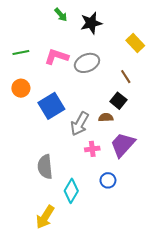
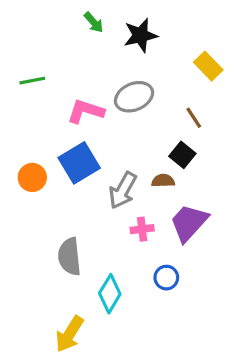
pink L-shape: (57, 57) -> (86, 111), moved
orange circle: (21, 88) -> (32, 177), moved

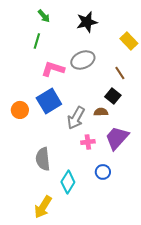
green arrow: (94, 22) -> (44, 16), moved
green line: (32, 81) -> (37, 41), moved, turned -63

